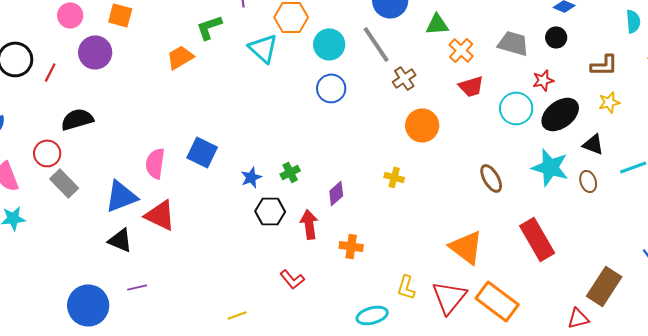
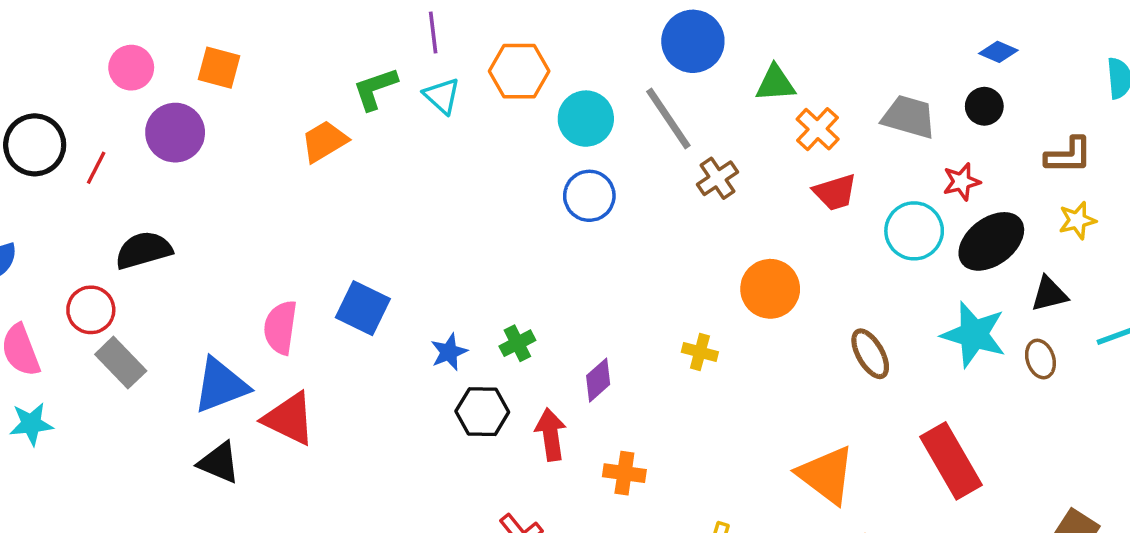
cyan triangle: (263, 48) -> (442, 96), moved, size x0.7
orange circle: (422, 125) -> (770, 289), moved
black triangle: (593, 144) -> (1049, 294), turned -35

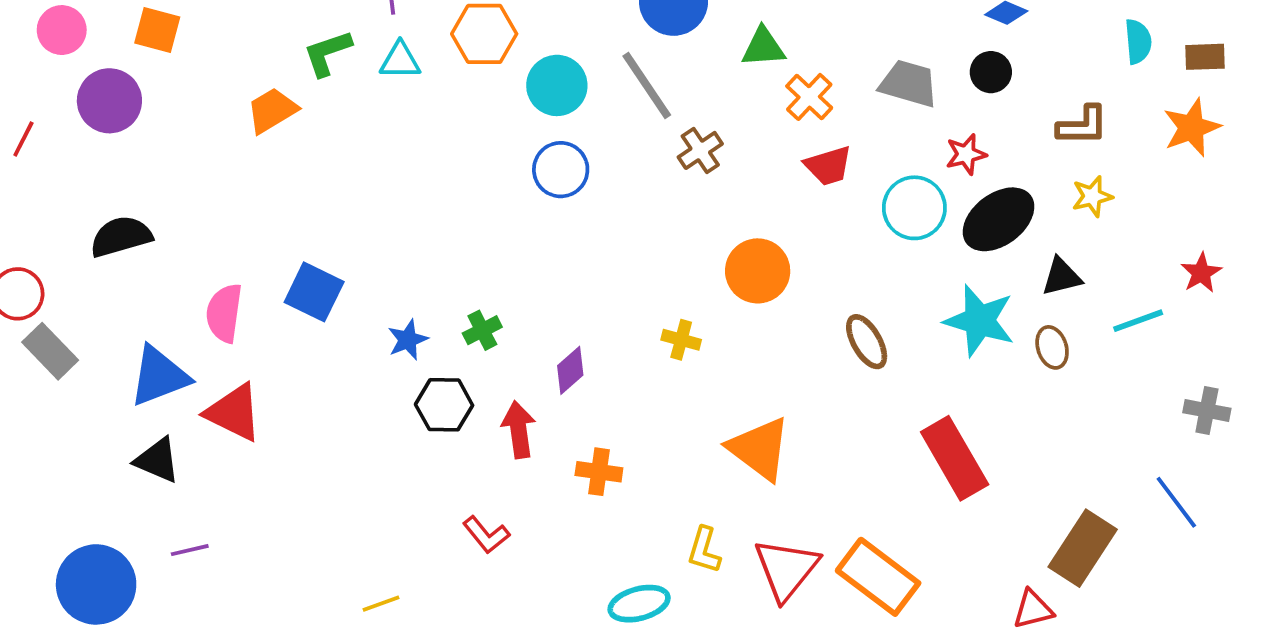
cyan triangle: (442, 96) -> (400, 61), turned -42
black semicircle: (143, 250) -> (121, 237), moved
orange triangle: (826, 475) -> (760, 449), moved

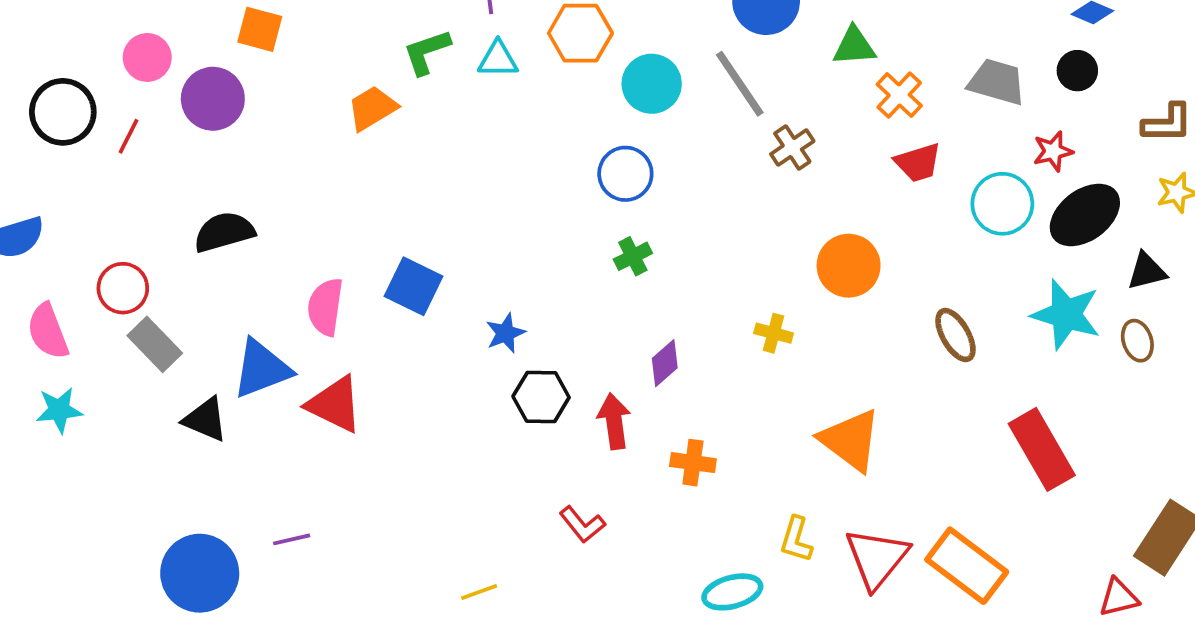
pink circle: (62, 30) -> (147, 57), moved
blue circle: (561, 170) -> (625, 174), moved
green cross: (482, 330) -> (633, 256), moved
black triangle: (157, 460) -> (205, 419), moved

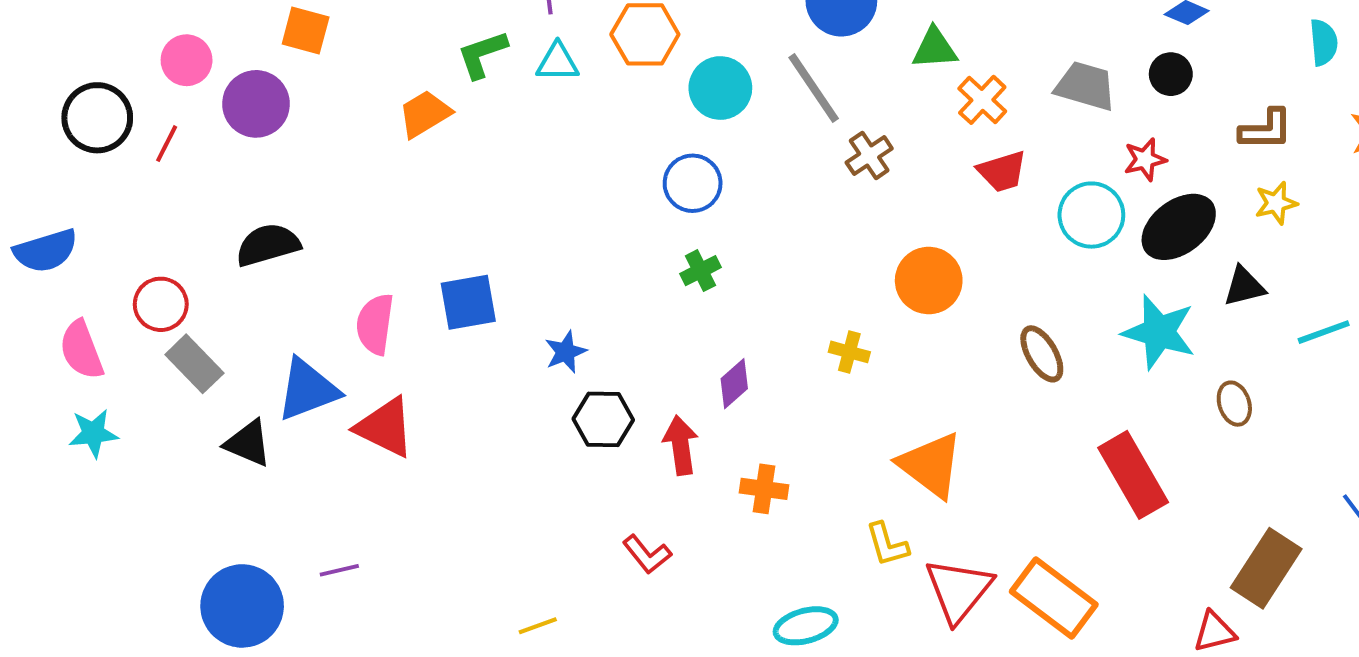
blue square: (414, 286) -> (468, 302), turned -36
brown ellipse: (1137, 341) -> (1234, 404), moved
yellow L-shape: (796, 539) -> (887, 544), moved, turned -33

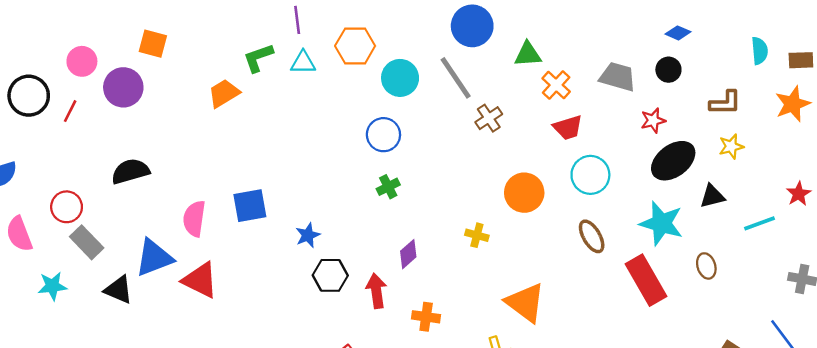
cyan circle: (1091, 215) -> (590, 175), moved
cyan star: (93, 433) -> (52, 286), moved
red rectangle: (1133, 475) -> (646, 280), moved

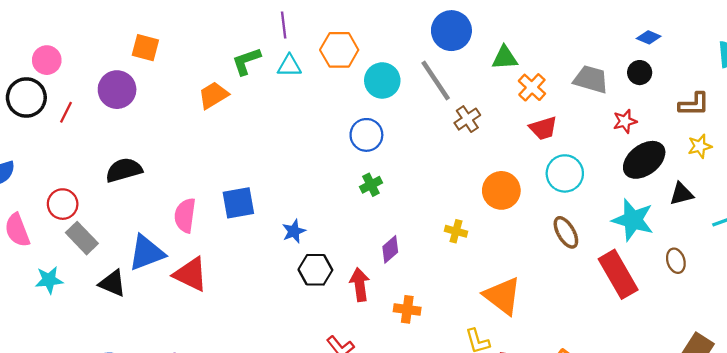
pink circle: (82, 61) -> (47, 60), moved

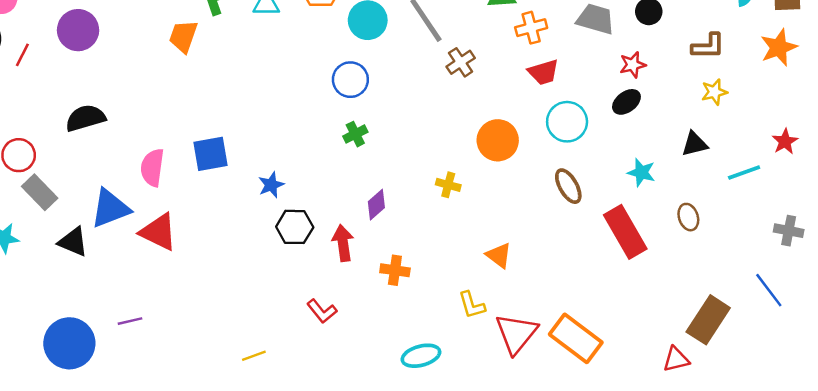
orange cross: (532, 87) -> (531, 28), turned 32
orange trapezoid: (213, 95) -> (183, 36), turned -40
black ellipse: (644, 160) -> (626, 102), moved, size x0.6
cyan star: (633, 220) -> (641, 172), size x0.6
orange triangle: (502, 296) -> (499, 255), size x0.6

